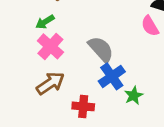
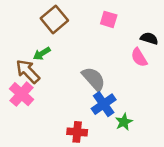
pink cross: (50, 46) -> (21, 94), moved
brown arrow: (50, 83) -> (28, 71), moved, turned -100

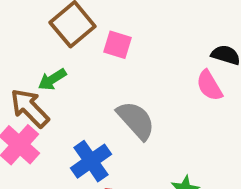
pink square: (109, 19) -> (117, 45), moved
blue cross: (104, 104) -> (91, 161), moved

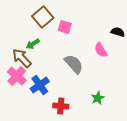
pink semicircle: (209, 86) -> (101, 50), moved
blue cross: (91, 161) -> (40, 85), moved

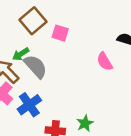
gray semicircle: (74, 64) -> (35, 66), moved
green star: (98, 98) -> (85, 123), moved

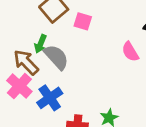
green arrow: (21, 54) -> (40, 44), turned -35

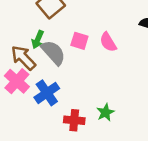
pink square: (83, 21) -> (79, 41), moved
pink semicircle: (130, 52) -> (108, 42), moved

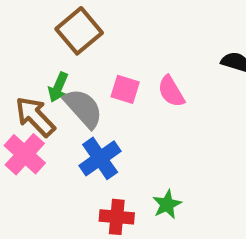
blue cross: (47, 93) -> (100, 158), moved

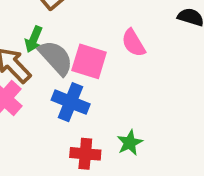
pink square: (125, 89) -> (89, 61), moved, size x1.4
blue cross: (100, 158) -> (71, 102), turned -33

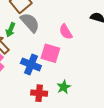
gray semicircle: (56, 58) -> (30, 23), moved
pink square: (89, 61) -> (50, 53), moved

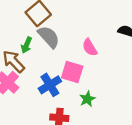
blue cross: (31, 65) -> (50, 85), turned 36
green star: (64, 87) -> (87, 99), moved

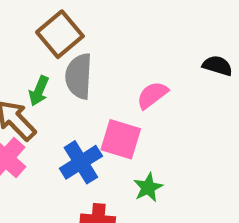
gray semicircle: (49, 37) -> (79, 76), turned -135
pink semicircle: (90, 47) -> (152, 95), turned 84

